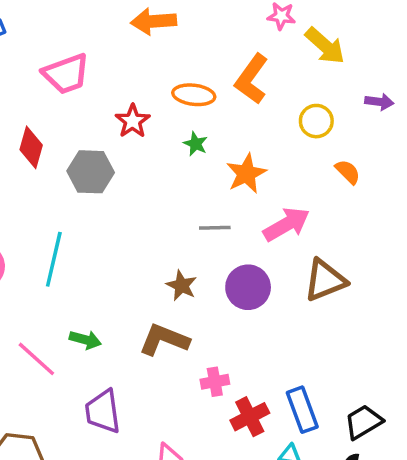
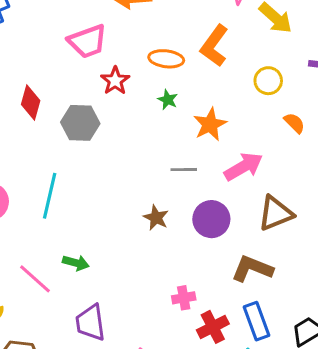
pink trapezoid: (66, 74) -> (88, 41), moved
brown L-shape: (164, 340) -> (252, 269), moved

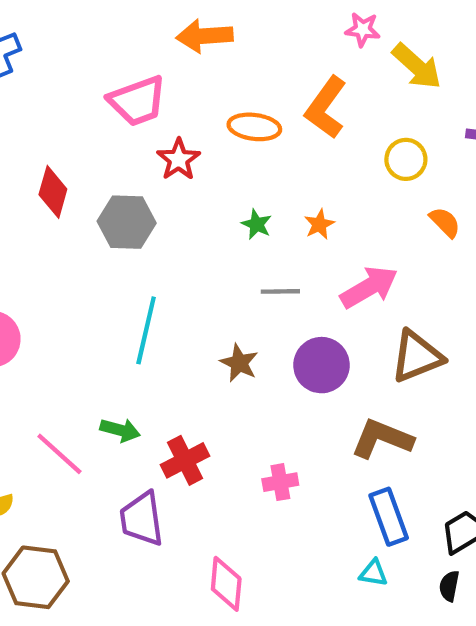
green star: (168, 100) -> (257, 224), moved
orange star: (210, 124) -> (319, 224), size x0.6
cyan line: (50, 196) -> (146, 330), moved
red cross: (213, 327) -> (185, 460), moved

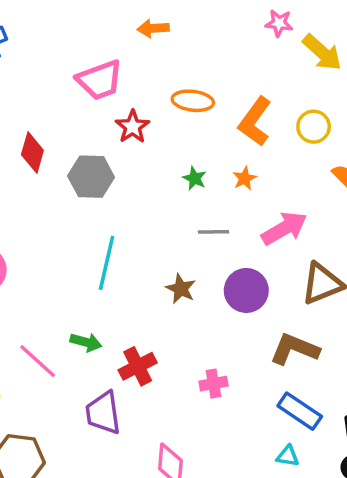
orange arrow: (205, 36) -> (153, 28), size x0.7
orange L-shape: (326, 107) -> (255, 121), moved
blue rectangle: (389, 517) -> (300, 411), turned -36

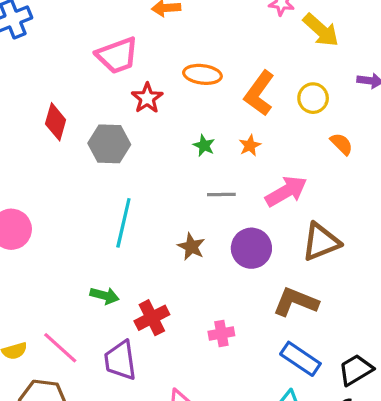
pink line: (38, 361) -> (60, 348), moved

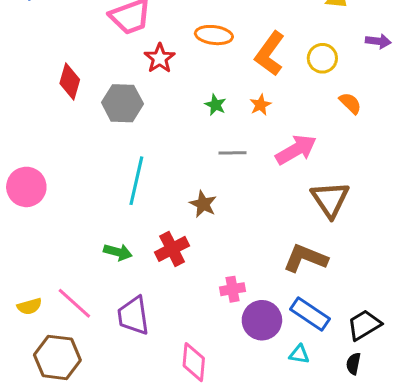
brown triangle: (321, 242) -> (330, 199), turned -42
purple circle: (251, 248) -> (262, 320), moved
red cross: (152, 318) -> (172, 249), moved

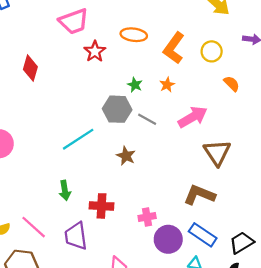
gray hexagon: (122, 103) -> (117, 109), moved
gray line: (232, 153) -> (147, 119), turned 30
cyan line: (136, 181) -> (78, 139), turned 44
red cross: (172, 249) -> (102, 206), moved, turned 30
green arrow: (118, 252) -> (65, 190), turned 66

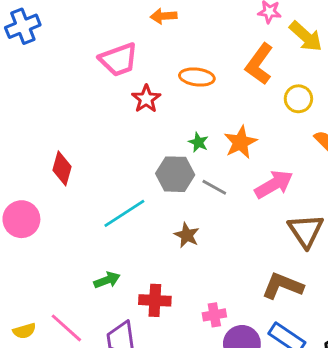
orange L-shape: (174, 48) -> (259, 64), moved
red diamond: (30, 68) -> (62, 168), moved
orange star: (167, 85) -> (240, 142), size x1.6
green arrow: (65, 190) -> (107, 280), turned -102

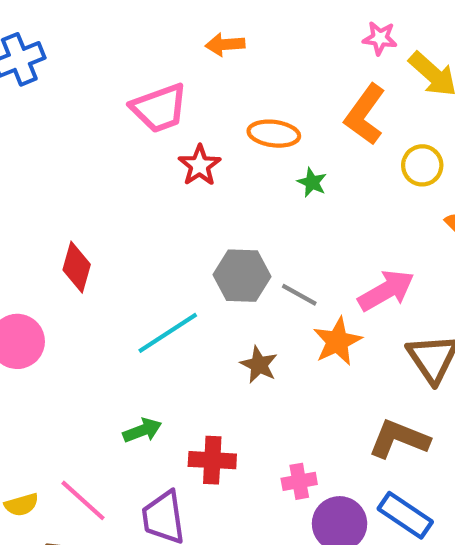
green star: (198, 142) -> (312, 182), moved
orange star: (240, 142) -> (337, 341), moved

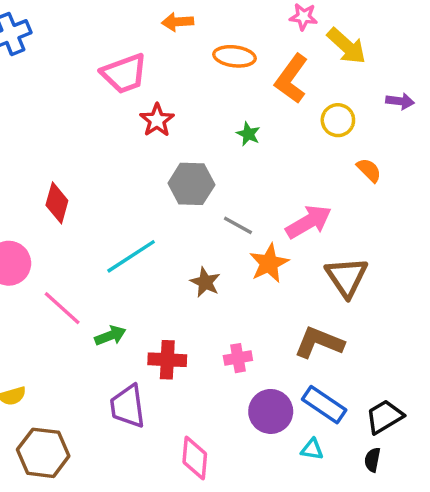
orange ellipse: (274, 134) -> (234, 56), moved
gray hexagon: (242, 276) -> (191, 184), moved
pink cross: (299, 481) -> (238, 358), moved
pink line: (83, 500) -> (62, 308), moved

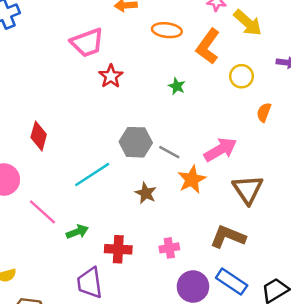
orange semicircle: (369, 170) -> (264, 112), turned -114
gray hexagon: (191, 184) -> (136, 142), moved

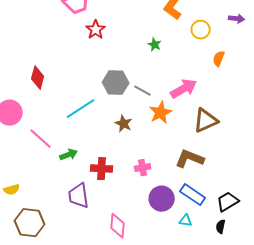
green star: (177, 86) -> (155, 45), moved
brown triangle: (248, 189) -> (206, 121), turned 40

